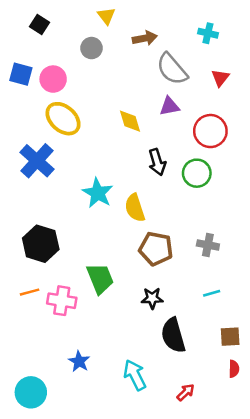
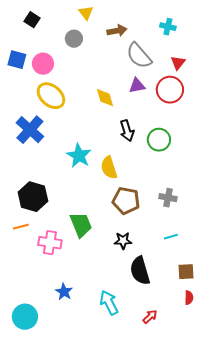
red circle: (210, 131) -> (170, 90), moved
orange line: (30, 292) -> (21, 227), moved

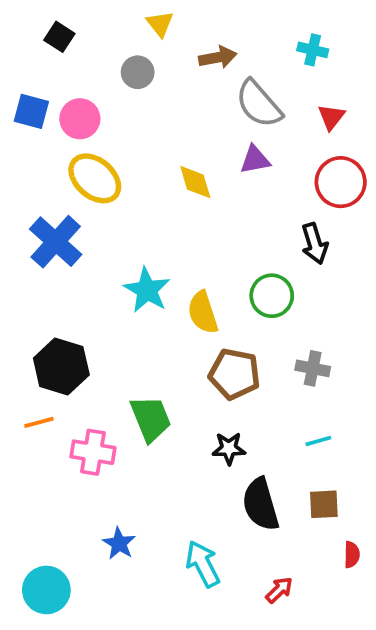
red circle: (170, 90) -> (341, 182), moved
black arrow: (127, 131) -> (315, 244), moved
green circle: (159, 140) -> (272, 296), moved
brown square: (186, 272) -> (324, 504), moved

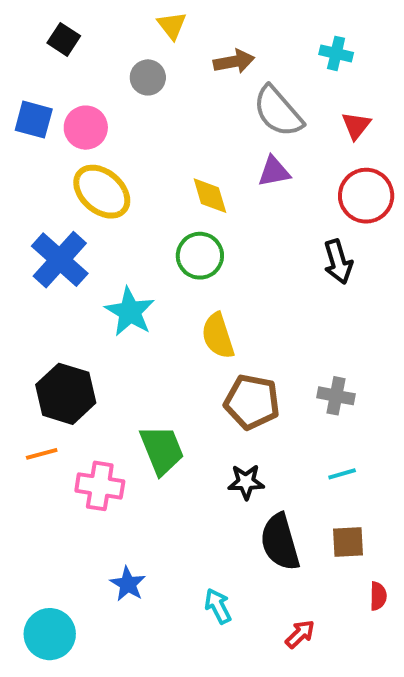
cyan star: (147, 290) -> (130, 312), moved
green circle: (272, 296) -> (200, 256), moved
cyan arrow: (203, 564) -> (218, 606), size x0.7

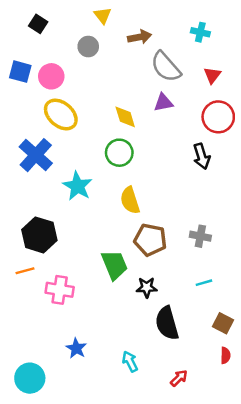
green trapezoid: (162, 450) -> (114, 265), moved
brown square: (348, 542) -> (223, 323), moved, turned 30

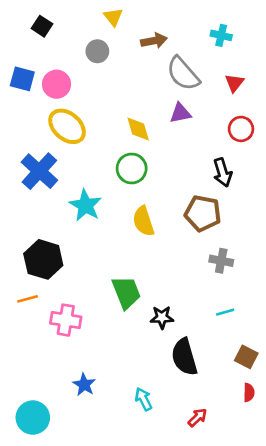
red circle: (218, 117) -> (241, 129), size x0.7
brown pentagon: (150, 240) -> (203, 213), moved

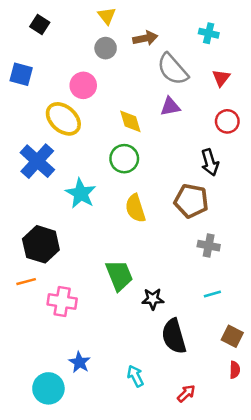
gray circle: (97, 51) -> (106, 48), moved
pink circle: (57, 84) -> (83, 85), moved
cyan circle: (33, 418) -> (48, 388), moved

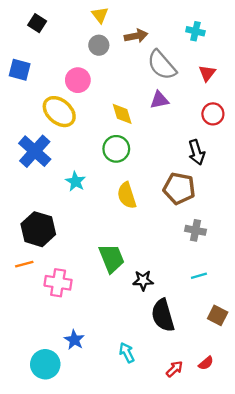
cyan star: (81, 193) -> (76, 181), size x0.7
red semicircle: (235, 370) -> (206, 363), moved, turned 49

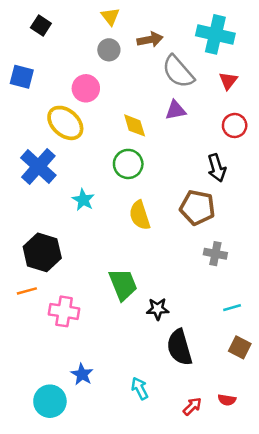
cyan cross: (195, 31) -> (215, 34), size x1.8
cyan line: (199, 276) -> (232, 308), moved
red semicircle: (206, 363) -> (227, 400), turned 49

